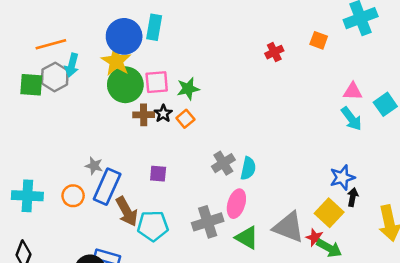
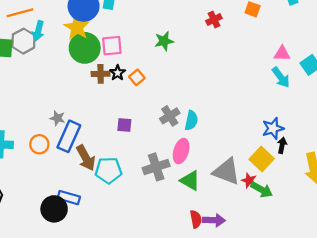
green star: (188, 89) -> (164, 41), moved
purple square: (158, 174) -> (124, 125), moved

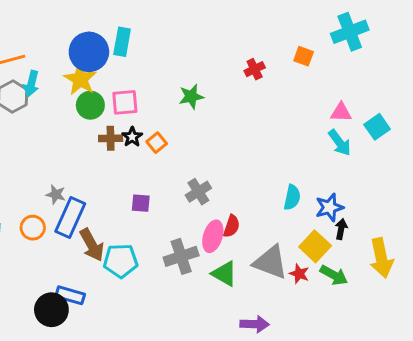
green circle: (85, 48) -> (90, 105), size x0.7
cyan semicircle: (191, 120) -> (292, 197), moved
green arrow: (262, 190) -> (334, 275), moved
red semicircle: (196, 219) -> (232, 226), moved, turned 30

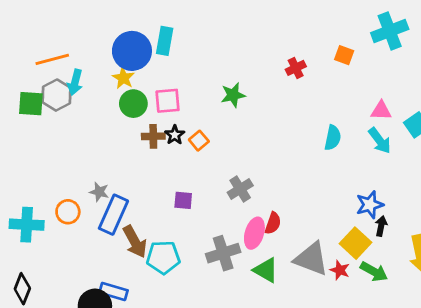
yellow star: (80, 79) -> (123, 78), size x0.7
cyan semicircle: (292, 197) -> (333, 138), moved
orange circle: (33, 228) -> (68, 212), moved

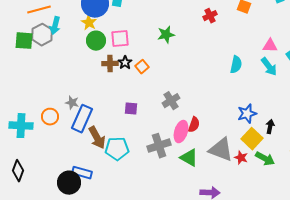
blue star: (370, 205) -> (247, 114), moved

